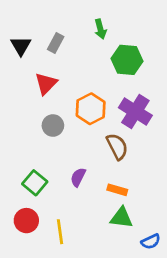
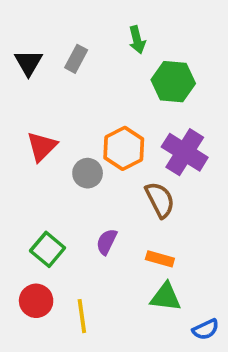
red triangle: (46, 84) -> (42, 146), moved
gray circle: (53, 126) -> (88, 173), moved

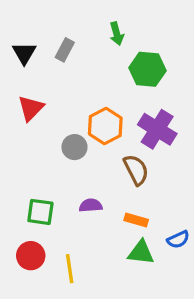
red triangle: (42, 146) -> (31, 108), moved
purple semicircle: (107, 242) -> (91, 205), turned 60
green square: (48, 249) -> (40, 212), turned -32
blue semicircle: (206, 329) -> (178, 239), moved

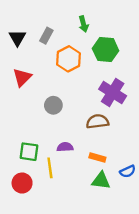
orange hexagon: (105, 126) -> (68, 59), moved
brown semicircle: (136, 170) -> (97, 122), turned -70
yellow line: (70, 269) -> (50, 168), moved

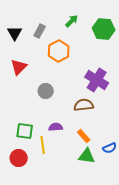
green arrow: (84, 24) -> (72, 21), turned -120
green hexagon: (106, 50) -> (104, 29), moved
orange rectangle: (97, 157) -> (84, 136), turned 32

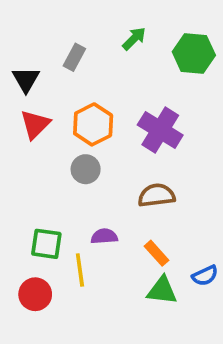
black triangle: (15, 33) -> (26, 80), moved
orange hexagon: (59, 51) -> (93, 124), moved
purple cross: (97, 80) -> (160, 130), moved

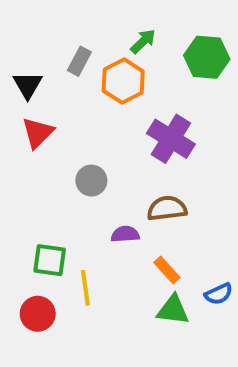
orange hexagon: (93, 124) -> (123, 81), moved
purple semicircle: (104, 236) -> (125, 234), moved

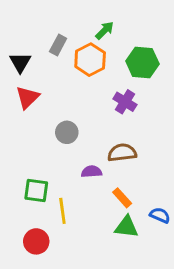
green hexagon: (207, 57) -> (142, 62), moved
purple cross: (171, 139) -> (125, 102), size x0.7
blue semicircle: (219, 294) -> (160, 215), turned -132
red circle: (38, 314) -> (36, 241), moved

